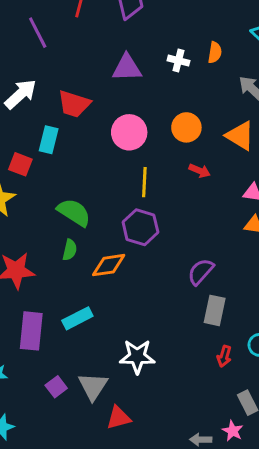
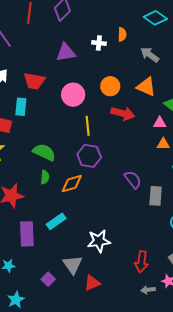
red arrow: (200, 171) -> (123, 113), size x1.6
purple semicircle: (201, 272) -> (133, 180), turned 108
gray rectangle: (215, 310) -> (156, 196), moved
red arrow: (224, 356) -> (141, 262), moved, size x1.5
purple square: (56, 387) -> (48, 279), moved

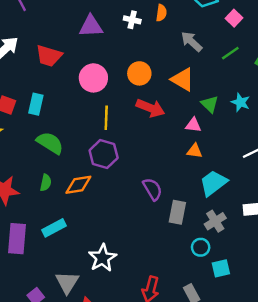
cyan rectangle: (21, 107) -> (36, 104), moved
green semicircle: (45, 177) -> (46, 183), moved
white star: (99, 241) -> (102, 258), turned -30

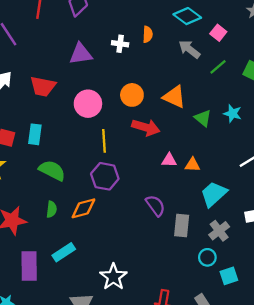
gray arrow: (192, 42) -> (189, 49), moved
pink triangle: (193, 125) -> (169, 160), moved

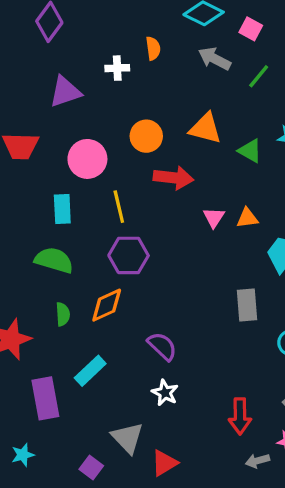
cyan rectangle: (35, 134) -> (62, 209), moved
pink triangle: (169, 160) -> (214, 217), turned -49
purple semicircle: (155, 206) -> (162, 346), moved
white star: (113, 277) -> (165, 393), size x0.7

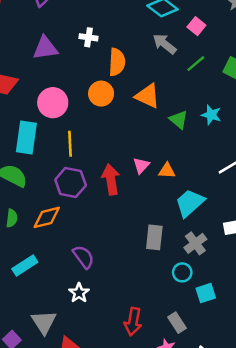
orange semicircle: (153, 48) -> (117, 62), moved, size x1.5
red arrow: (173, 178) -> (111, 179), moved, turned -116
cyan rectangle: (62, 209) -> (26, 138), size x1.4

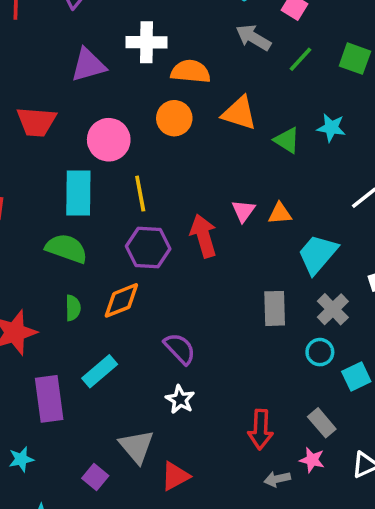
white cross: (88, 37) -> (146, 42), size x1.5
orange semicircle: (117, 62) -> (191, 72), turned -80

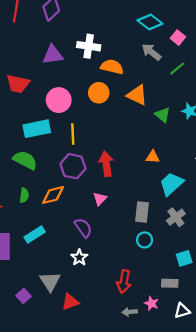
cyan rectangle: (78, 193) -> (37, 129), turned 70
pink triangle: (243, 211) -> (100, 199), moved
cyan circle: (320, 352) -> (145, 240), moved
gray rectangle: (322, 423) -> (170, 283), moved, turned -56

